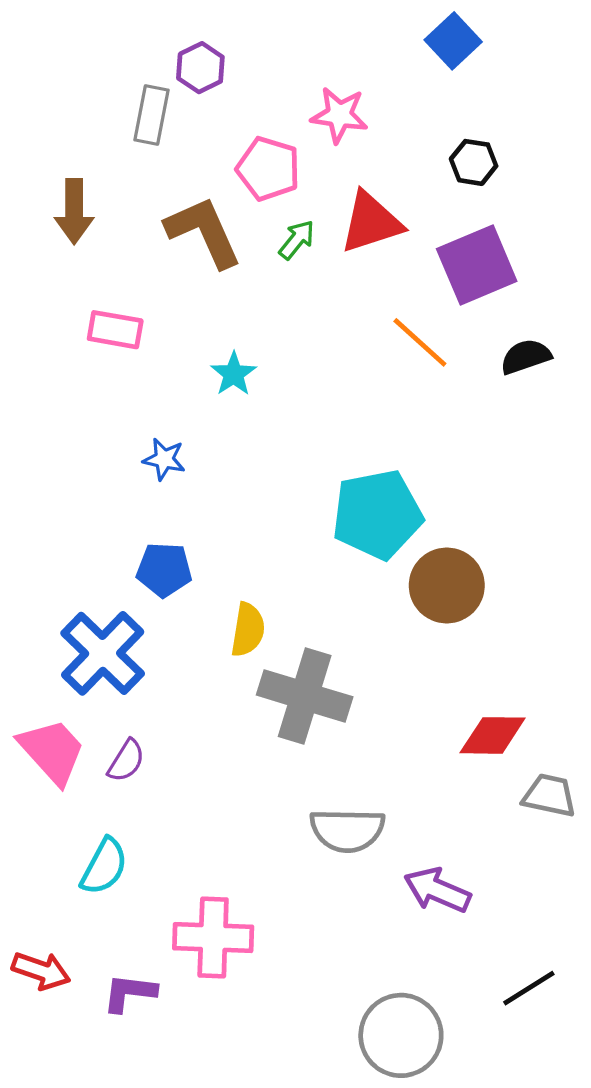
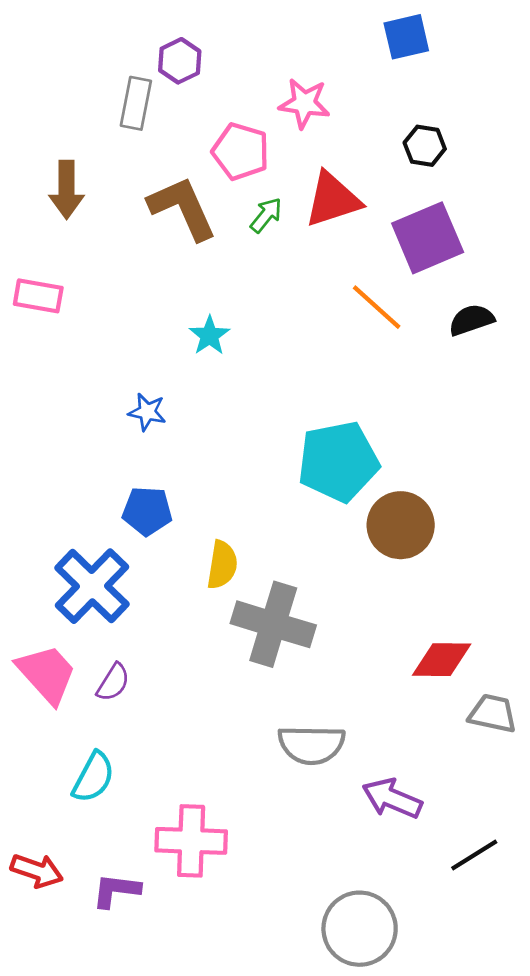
blue square: (453, 41) -> (406, 37), turned 30
pink rectangle: (115, 330) -> (38, 296), moved
black line: (529, 988) -> (474, 855), moved

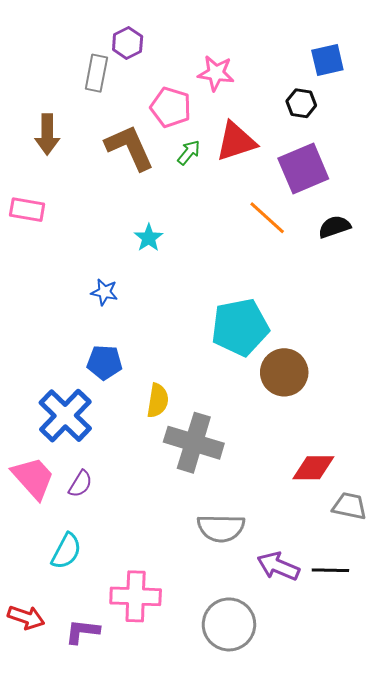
blue square: (406, 37) -> (327, 60), moved
black line: (474, 855) -> (330, 570), moved, turned 33
gray circle: (360, 929) -> (229, 624), moved

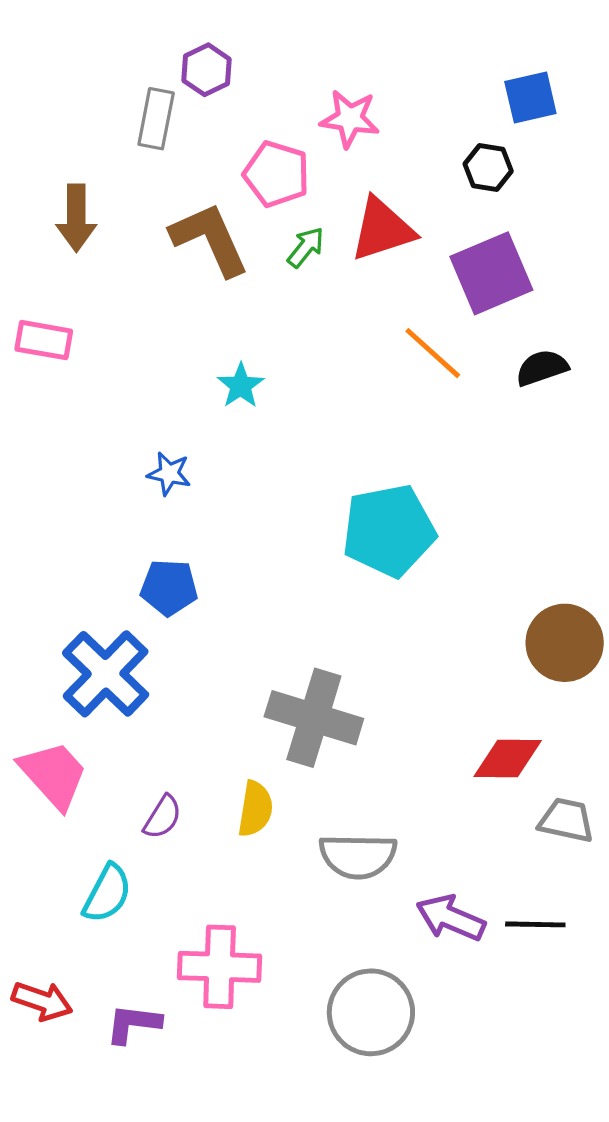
brown circle: (284, 372) -> (565, 643), moved
yellow semicircle: (158, 401) -> (255, 809), moved
purple semicircle: (80, 484) -> (163, 817), moved

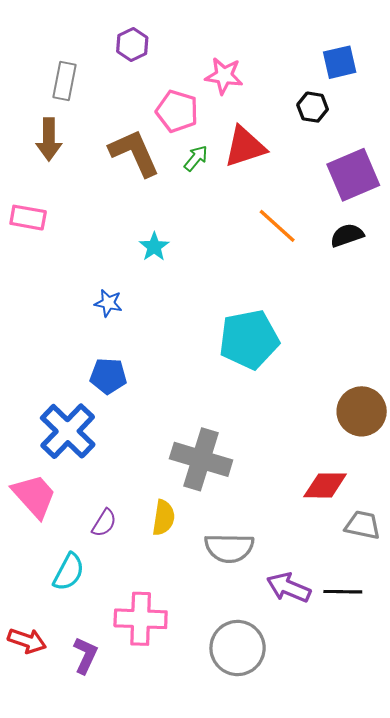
gray rectangle: (156, 119) -> (65, 81), moved
purple square: (491, 273) -> (353, 175), moved
purple L-shape: (133, 1024) -> (85, 655), turned 108

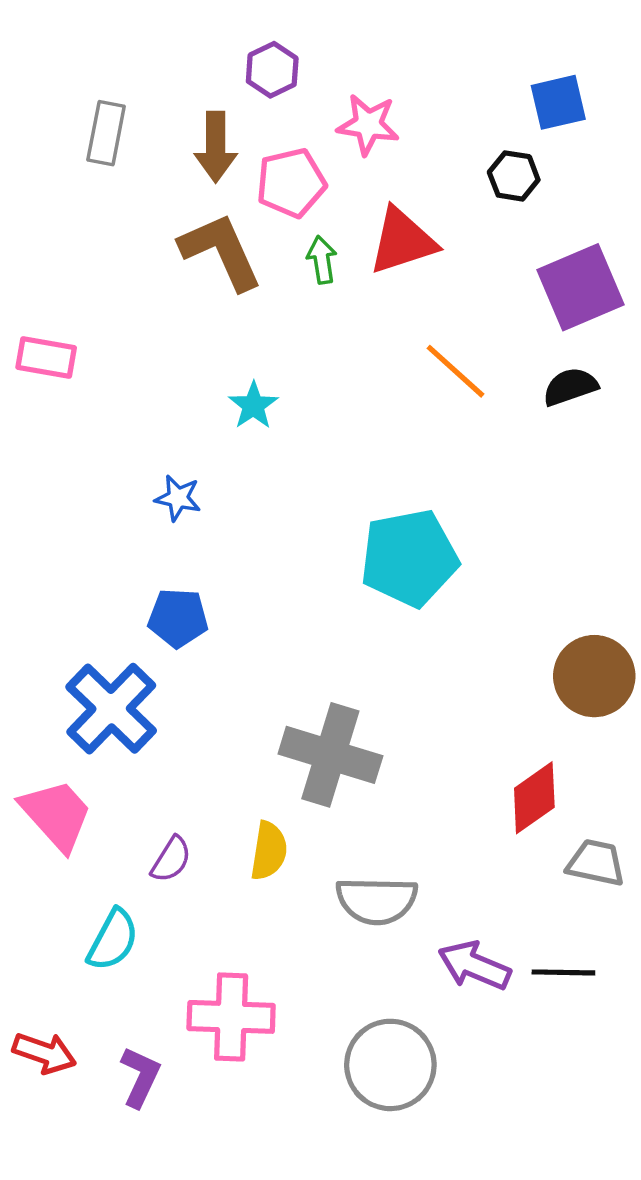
purple hexagon: (132, 45) -> (272, 70), moved
pink pentagon: (177, 111) -> (291, 183), turned -30
brown arrow: (49, 139) -> (216, 147), moved
green arrow: (196, 158) -> (322, 260), turned -48
red diamond: (325, 485) -> (534, 798), turned -36

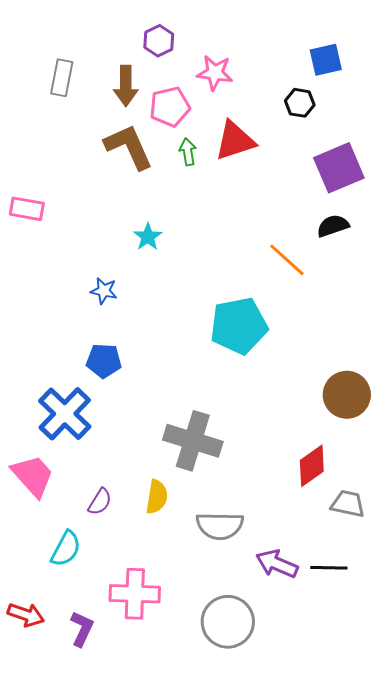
orange line: (455, 371) -> (287, 260), moved

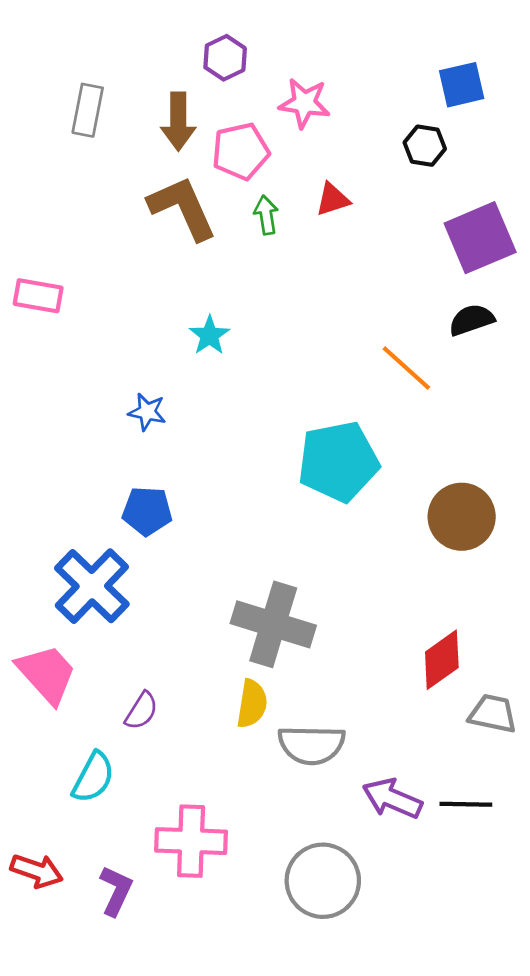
red triangle: (235, 141) -> (333, 199), size x0.6
brown circle: (347, 395) -> (462, 517), moved
yellow semicircle: (157, 497) -> (252, 704), moved

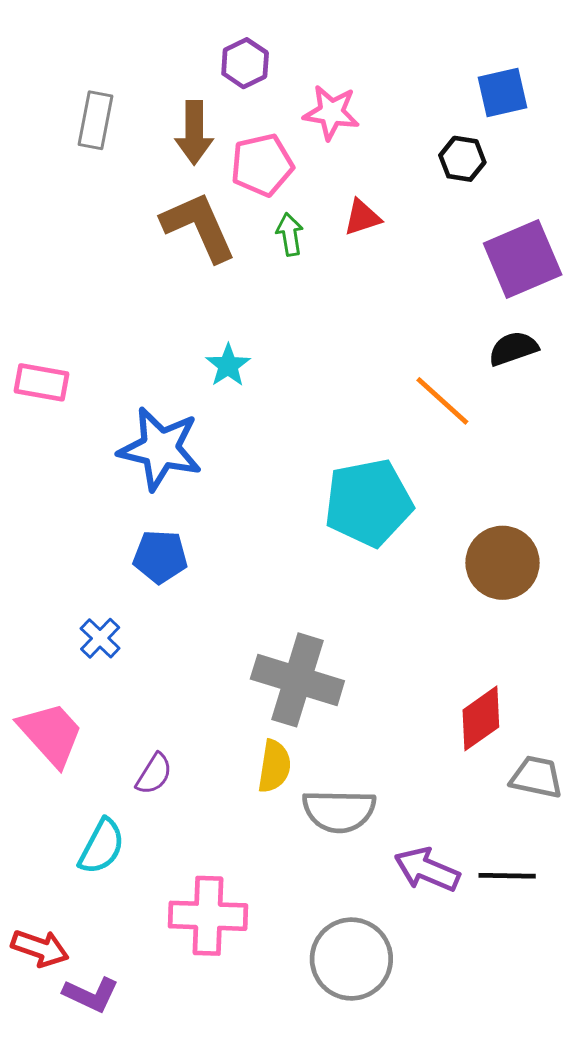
pink rectangle: (38, 296) -> (42, 382), moved
blue star: (147, 412) -> (160, 449), size x2.0
blue cross: (92, 586) -> (100, 638), size x0.5
purple L-shape: (116, 891) -> (91, 994), moved, turned 90

